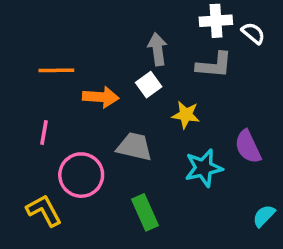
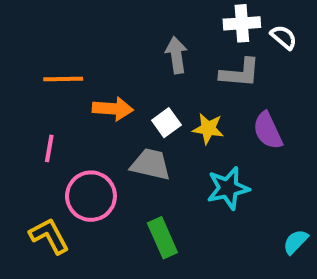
white square: (149, 85) -> (166, 123), moved
purple semicircle: (248, 147) -> (268, 131), moved

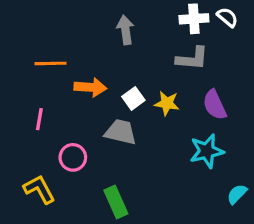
white semicircle: (284, 37) -> (227, 17), moved
gray arrow: (176, 55) -> (125, 30), moved
cyan star: (228, 188) -> (207, 151), moved
pink circle: (91, 196) -> (73, 157), size x0.7
green rectangle: (162, 238) -> (116, 202), moved

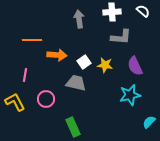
white cross: (194, 19) -> (112, 12), moved
yellow L-shape: (39, 189) -> (15, 102), moved

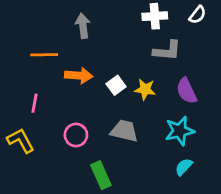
white semicircle: (143, 11) -> (198, 15), turned 88
gray arrow: (79, 19) -> (83, 26), moved
gray trapezoid: (76, 83) -> (124, 131), moved
pink circle: (46, 99) -> (76, 135), moved
cyan semicircle: (149, 122) -> (184, 167), moved

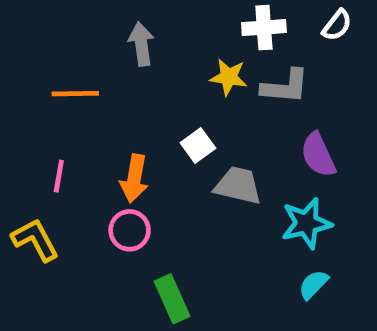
orange arrow: (79, 76) -> (134, 178), moved, turned 96
yellow star: (145, 89) -> (229, 77), moved
gray trapezoid: (124, 131) -> (238, 186), moved

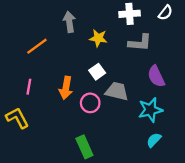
yellow star: (229, 77) -> (98, 38), moved
orange line: (75, 94) -> (37, 46), turned -35
pink circle: (130, 230) -> (90, 103), moved

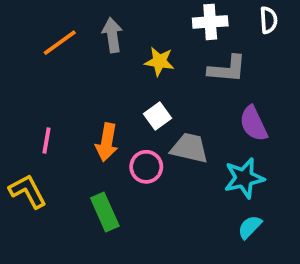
white semicircle: (165, 13) -> (269, 20), turned -42
orange line: (37, 46) -> (60, 43), moved
green rectangle: (84, 147) -> (105, 212), moved

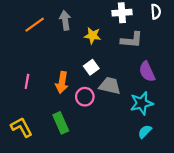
yellow L-shape: (28, 191) -> (22, 127), moved

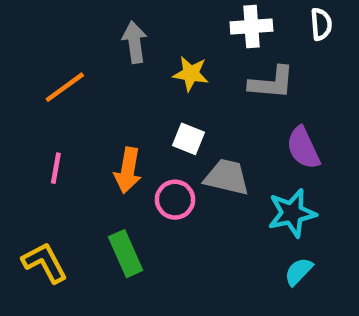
orange line: (35, 25) -> (65, 87), moved
white square: (91, 67) -> (188, 139), turned -32

